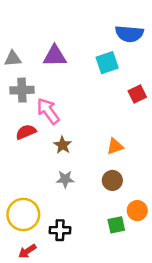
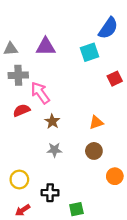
blue semicircle: (129, 34) -> (108, 28), turned -60
yellow circle: (23, 214) -> (19, 180), size x0.7
green square: (116, 225) -> (76, 209), moved

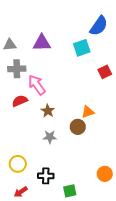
brown circle: (94, 151) -> (78, 127), moved
orange circle: (115, 176) -> (105, 174), moved

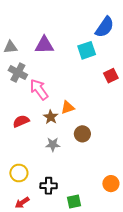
gray cross: (17, 69) -> (18, 73), turned 30
red semicircle: (20, 101) -> (21, 121), moved
orange triangle: (88, 112) -> (68, 107), moved

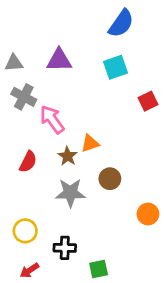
blue semicircle: (105, 27) -> (121, 23), moved
red semicircle: (21, 121) -> (28, 162), turned 140
gray star: (53, 144) -> (70, 193), size x1.5
orange circle: (111, 184) -> (148, 214), moved

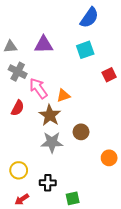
orange triangle: (90, 143) -> (63, 96), moved
brown star: (68, 156) -> (50, 115), size x1.5
red semicircle: (28, 162) -> (18, 108), moved

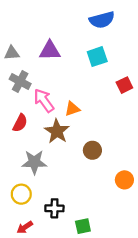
blue semicircle: (89, 18) -> (102, 20), turned 40
gray star: (52, 142) -> (34, 162), moved

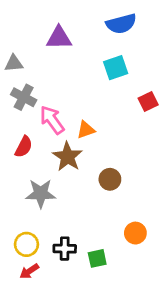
purple triangle: (50, 51) -> (59, 38), moved
orange circle: (124, 180) -> (135, 233), moved
yellow circle: (21, 194) -> (26, 244), moved
green square: (83, 226) -> (97, 258), moved

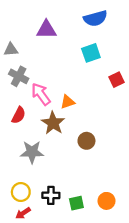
orange circle: (135, 233) -> (106, 201), moved

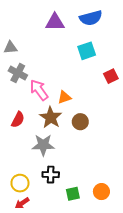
purple triangle: (46, 30) -> (55, 22), moved
red semicircle: (19, 115) -> (18, 120), moved
brown circle: (86, 141) -> (80, 122), moved
gray star: (32, 152) -> (43, 145), moved
black cross: (51, 195) -> (51, 175), moved

